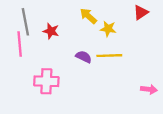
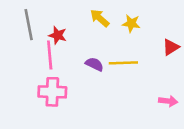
red triangle: (141, 12) -> (171, 47), moved
yellow star: (108, 29) -> (131, 23), moved
pink line: (20, 44) -> (50, 55), moved

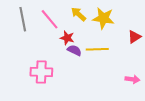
yellow star: (131, 23) -> (103, 18), size x1.5
red star: (58, 35) -> (67, 38), moved
pink line: (50, 55) -> (50, 19), moved, turned -35

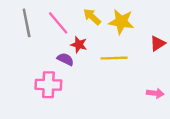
purple semicircle: (74, 50) -> (65, 59), moved

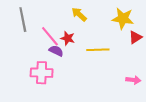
yellow star: (121, 22) -> (123, 18), moved
pink line: (58, 23) -> (50, 36), moved

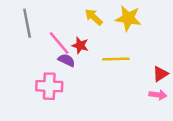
yellow star: (123, 18) -> (128, 18), moved
red triangle: (135, 37) -> (160, 74), moved

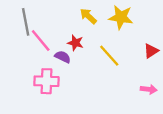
pink line: (59, 43) -> (41, 40), moved
yellow line: (116, 59) -> (109, 56), turned 50
red triangle: (160, 74) -> (151, 51), moved

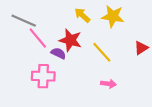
gray line: (26, 22) -> (24, 21), turned -55
red star: (76, 43) -> (70, 40), size x1.5
pink arrow: (149, 89) -> (108, 84), moved

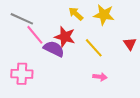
red triangle: (141, 48) -> (130, 44), turned -32
purple semicircle: (58, 53) -> (54, 49), size x1.5
pink cross: (43, 76) -> (22, 74), moved

